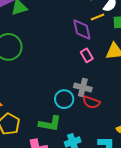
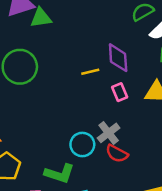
yellow line: (97, 17) -> (90, 72), moved
gray cross: (83, 87) -> (109, 133), turned 30

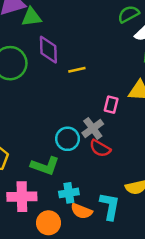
purple diamond: (118, 58) -> (48, 50), moved
pink rectangle: (120, 92) -> (111, 105), moved, turned 35

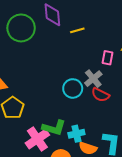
green L-shape: (45, 166) -> (54, 128), moved
pink cross: (22, 197) -> (37, 139), turned -30

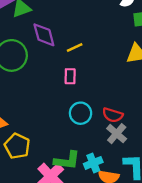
pink rectangle: (108, 58) -> (70, 76), moved
gray cross: (93, 79) -> (117, 134), moved

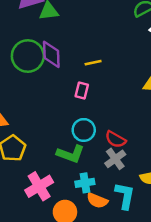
purple diamond: (44, 35) -> (51, 54), moved
green L-shape: (67, 161) -> (71, 154), moved

